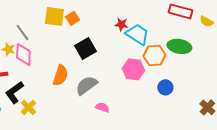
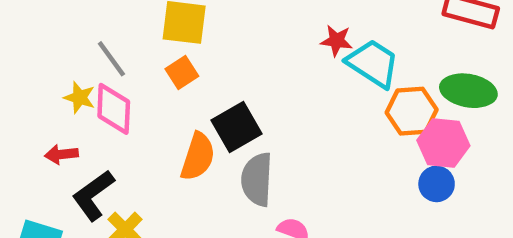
orange square: (72, 18) -> (182, 72), moved
black square: (85, 48) -> (236, 127), moved
pink hexagon: (133, 69) -> (443, 143), moved
gray semicircle: (86, 85) -> (257, 179), turned -50

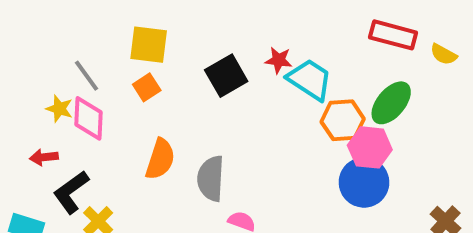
green ellipse: (468, 91) -> (391, 103), turned -60
black square: (236, 127) -> (226, 76), moved
blue circle: (437, 184) -> (364, 182), size x1.6

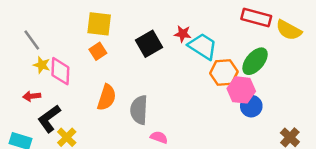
yellow semicircle: (444, 54) -> (289, 30), size x1.5
gray line: (87, 76) -> (32, 40), moved
blue circle: (364, 182) -> (251, 106), moved, size x0.7

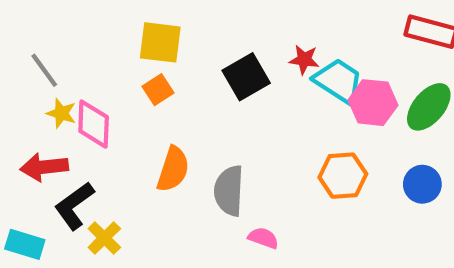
orange hexagon: (224, 72) -> (343, 176), moved
pink hexagon: (241, 90) -> (373, 103), moved
red arrow: (32, 96) -> (44, 167), size x1.5

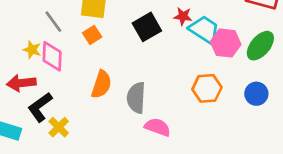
gray line: (44, 70) -> (53, 22), moved
pink semicircle: (263, 238) -> (158, 127), size x1.4

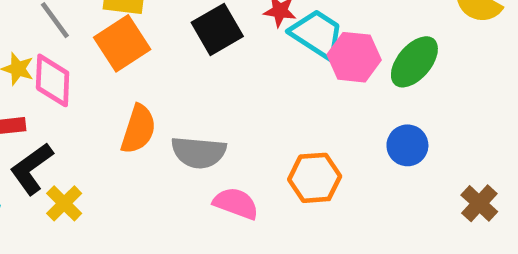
orange square: (92, 35) -> (122, 43), size x1.6
orange hexagon: (207, 88) -> (315, 178), moved
gray semicircle: (136, 98) -> (199, 152), turned -88

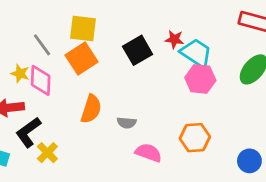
pink hexagon: (354, 57) -> (200, 79), moved
blue circle: (407, 145) -> (249, 161), moved
gray semicircle: (199, 152) -> (127, 123), size x0.6

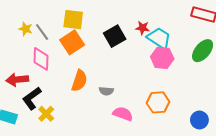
yellow star: (20, 74) -> (26, 29), moved

